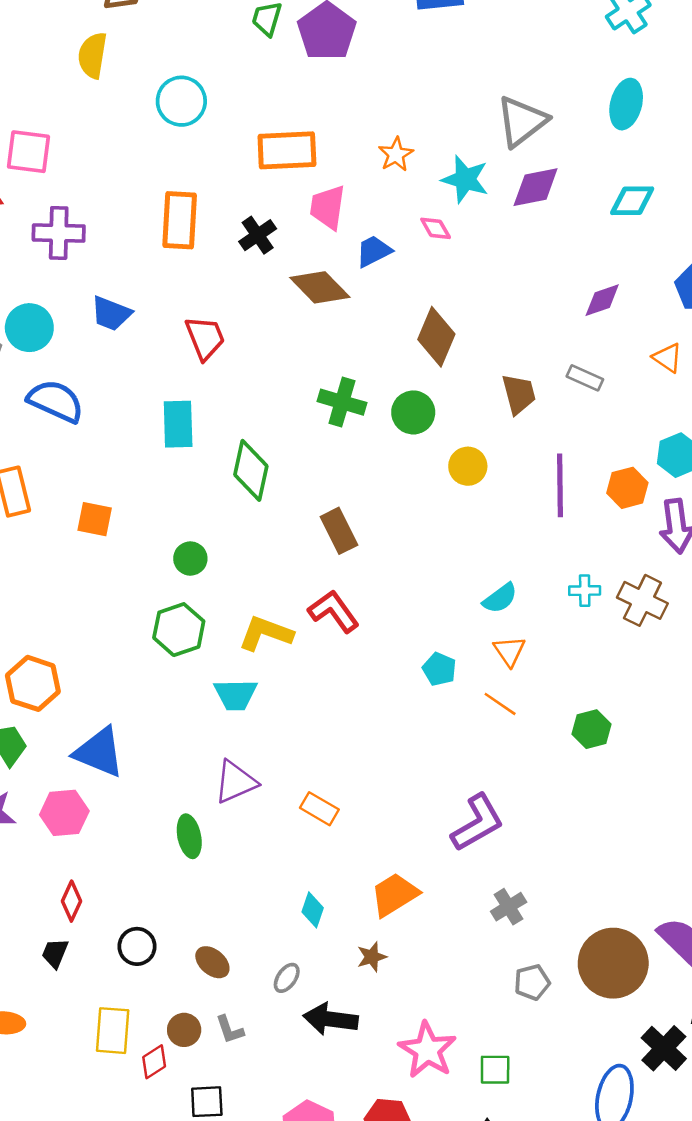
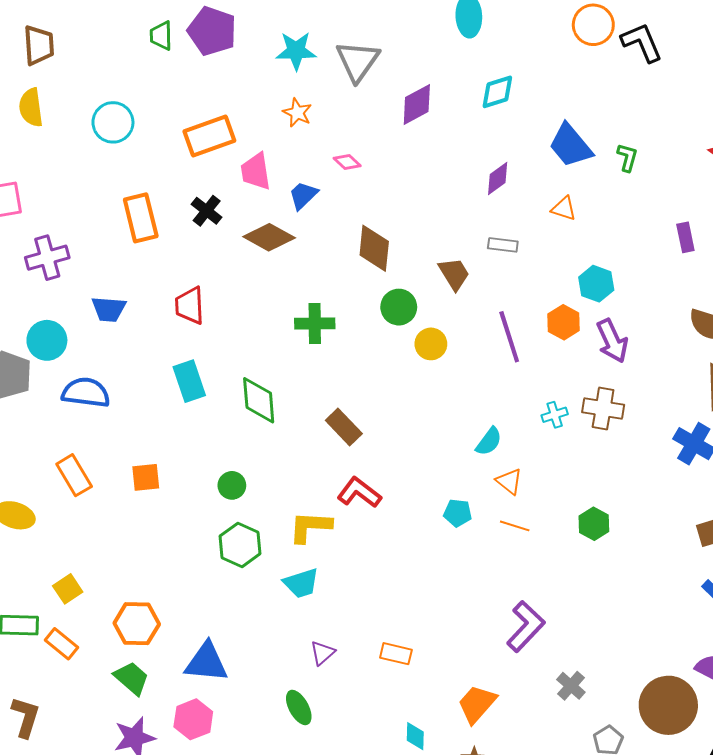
gray triangle: (522, 121) -> (358, 61), moved
cyan star: (465, 179) -> (296, 51), moved
red trapezoid: (205, 338) -> (190, 306), turned -144
green circle: (413, 412) -> (399, 307), moved
purple triangle: (236, 782) -> (322, 653), size x0.7

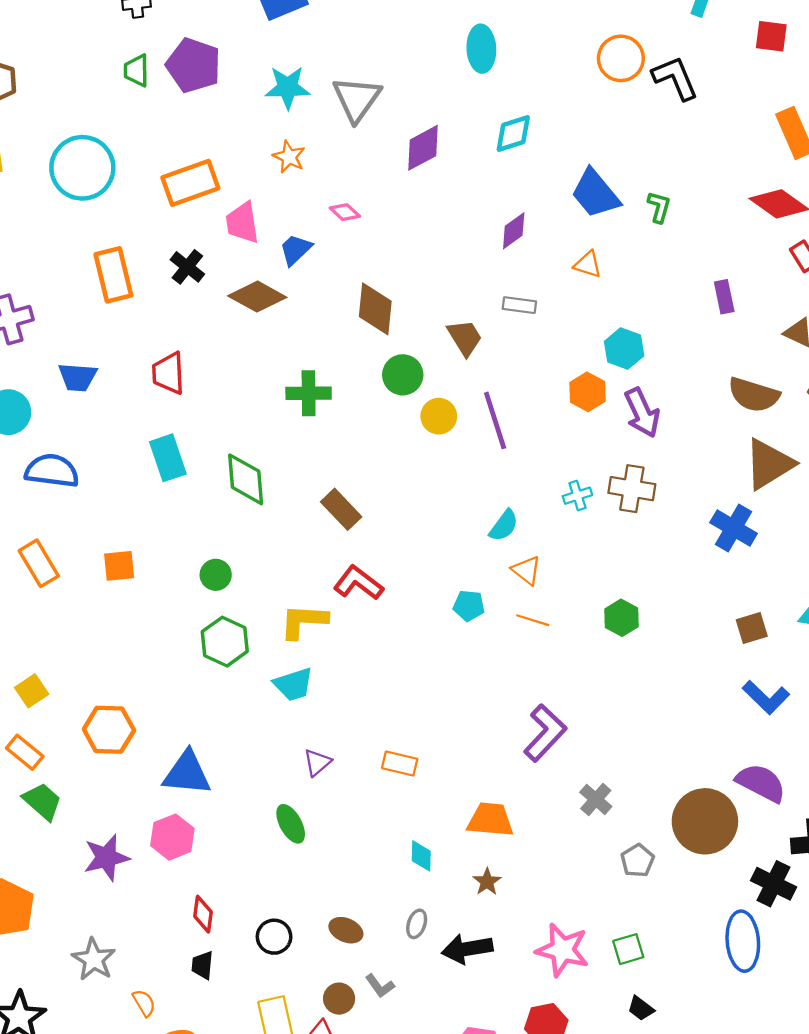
cyan circle: (113, 122) -> (82, 168), size x1.4
purple line: (509, 337) -> (495, 420), moved
green trapezoid: (132, 678) -> (42, 801), moved
orange trapezoid: (477, 704) -> (490, 820), turned 54

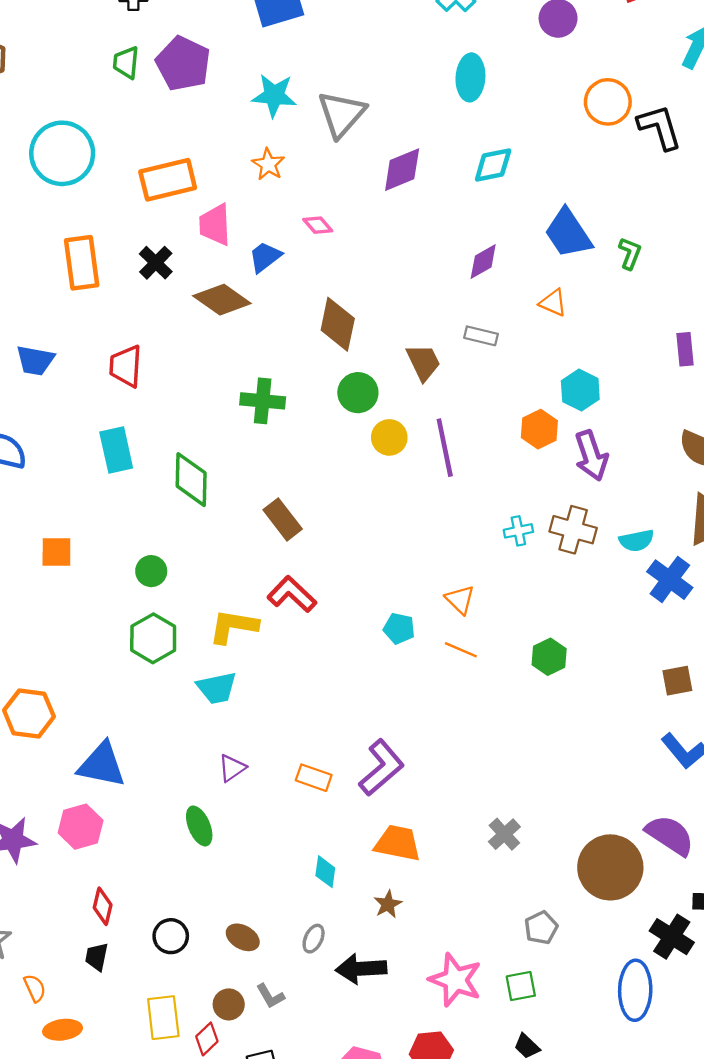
cyan semicircle: (504, 526) -> (637, 541), moved, turned 36
purple L-shape: (545, 733) -> (382, 768), moved
gray pentagon: (638, 861) -> (541, 928), moved

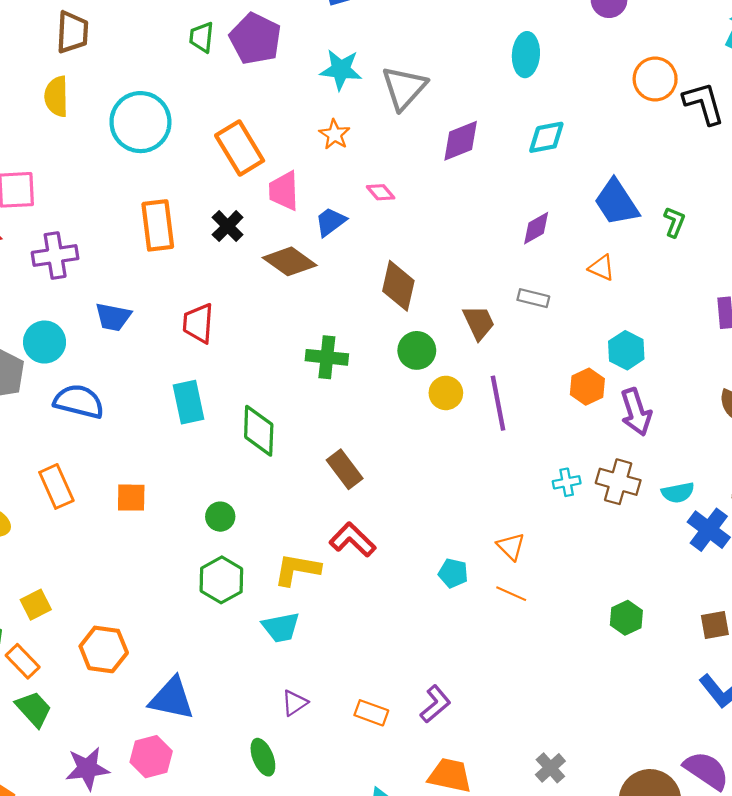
orange rectangle: (168, 180) -> (240, 148), turned 72
green hexagon: (549, 657) -> (626, 618), moved
purple L-shape: (382, 768) -> (435, 704), size x0.7

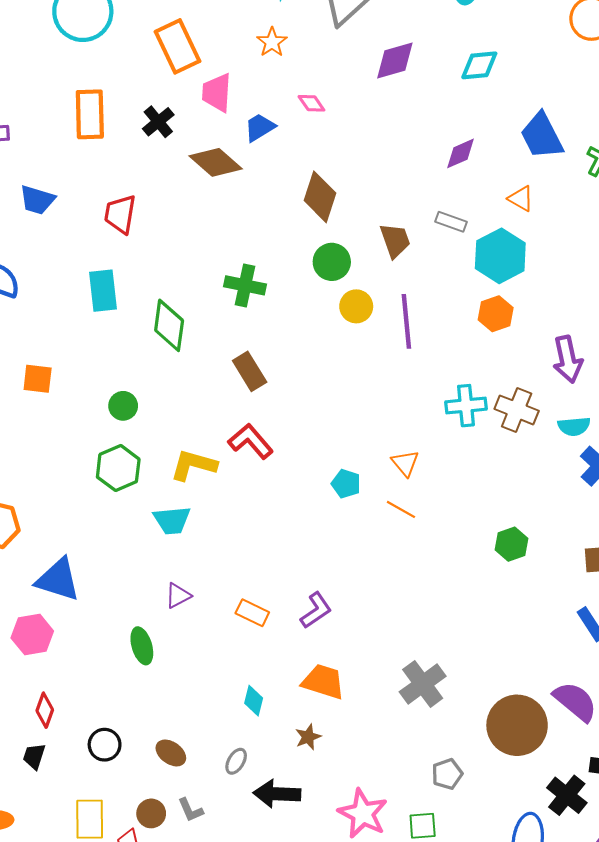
cyan hexagon: (626, 350) -> (500, 256), moved, size x1.4
green cross: (327, 357) -> (245, 285), moved
purple arrow: (636, 412) -> (568, 359), moved
cyan cross: (567, 482) -> (466, 406), size x1.5
gray cross: (550, 768) -> (423, 684), size x1.5

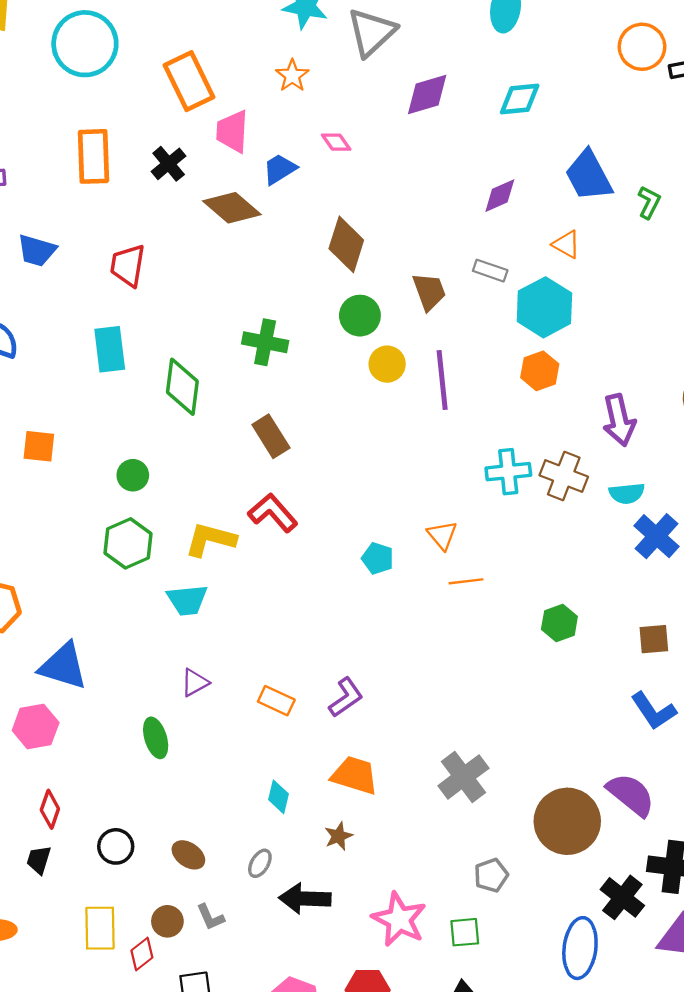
orange line: (401, 509) -> (466, 581), moved, turned -36

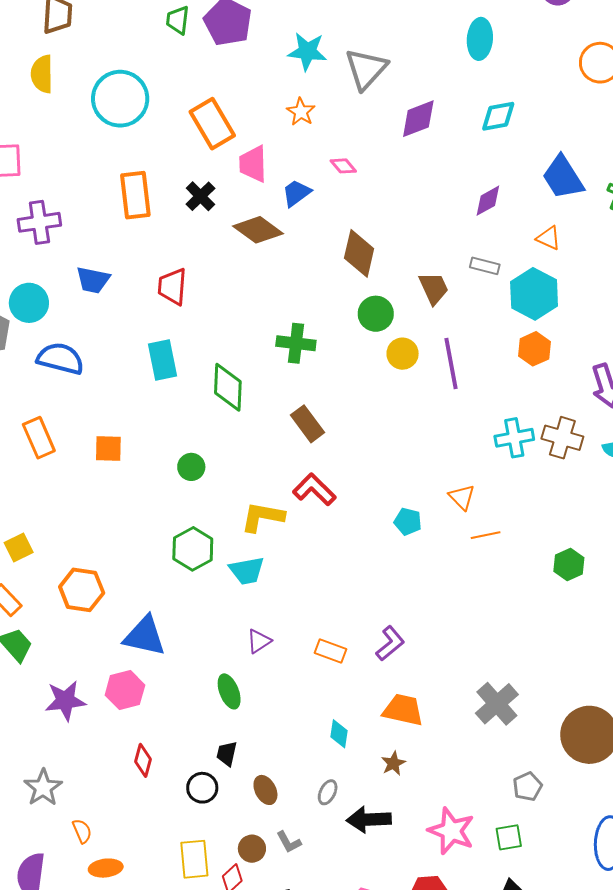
green hexagon: (128, 543) -> (193, 549), moved
brown ellipse: (188, 855) -> (265, 790), turned 32
black trapezoid: (39, 860) -> (227, 754), moved

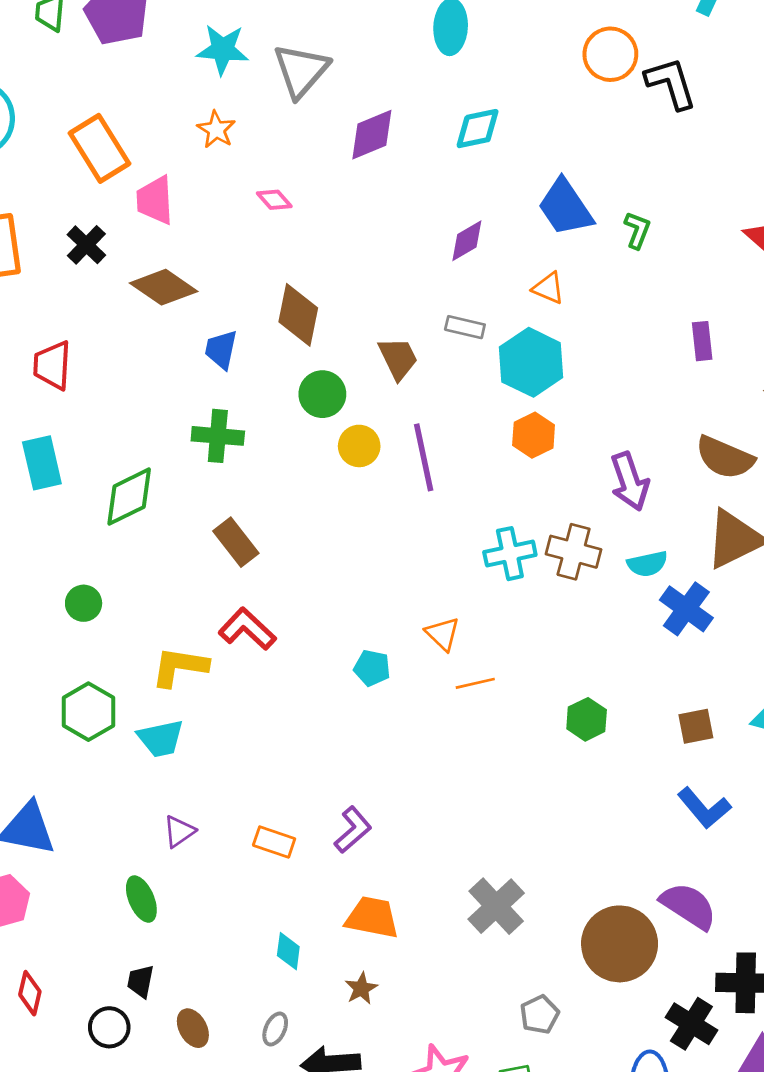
blue trapezoid: (296, 193) -> (221, 349), moved, turned -40
green diamond: (228, 387) -> (129, 497), turned 63

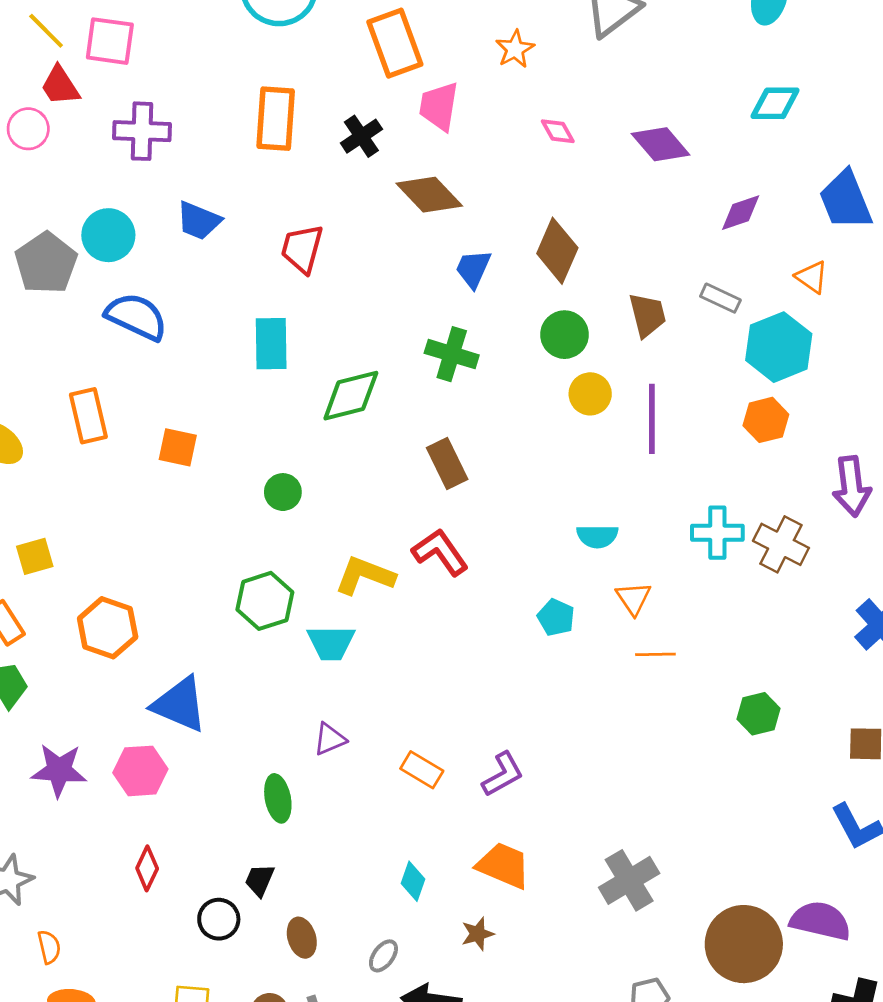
purple diamond: (372, 135) -> (661, 144), moved, turned 60
cyan semicircle: (647, 564) -> (597, 536), moved
purple semicircle: (689, 906) -> (820, 921), turned -32

